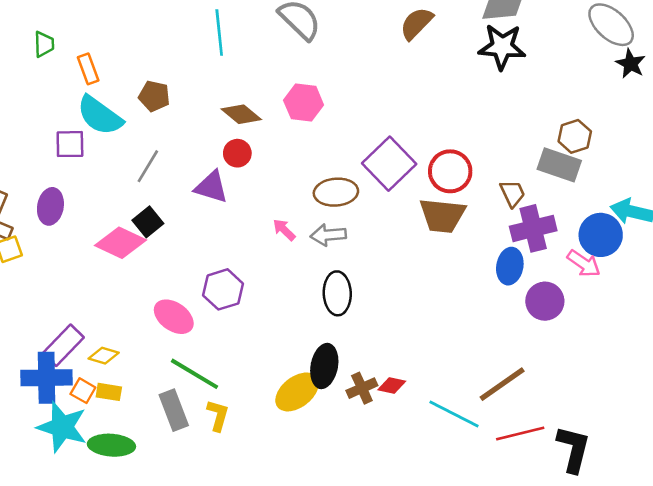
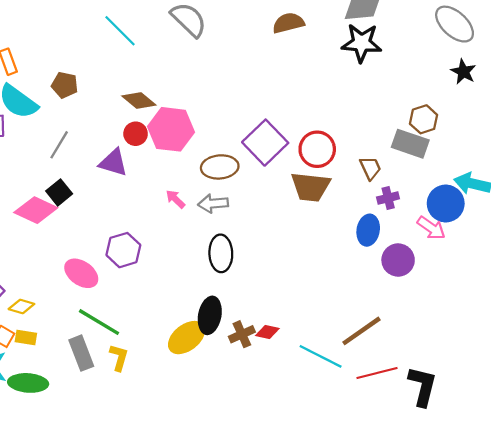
brown semicircle: (416, 23) -> (288, 23), turned 32
cyan line: (219, 33) -> (120, 31), turned -39
black star: (631, 64) -> (463, 72), moved
pink hexagon: (304, 103) -> (171, 129), moved, size x1.4
purple cross: (533, 228) -> (388, 198), size x0.6

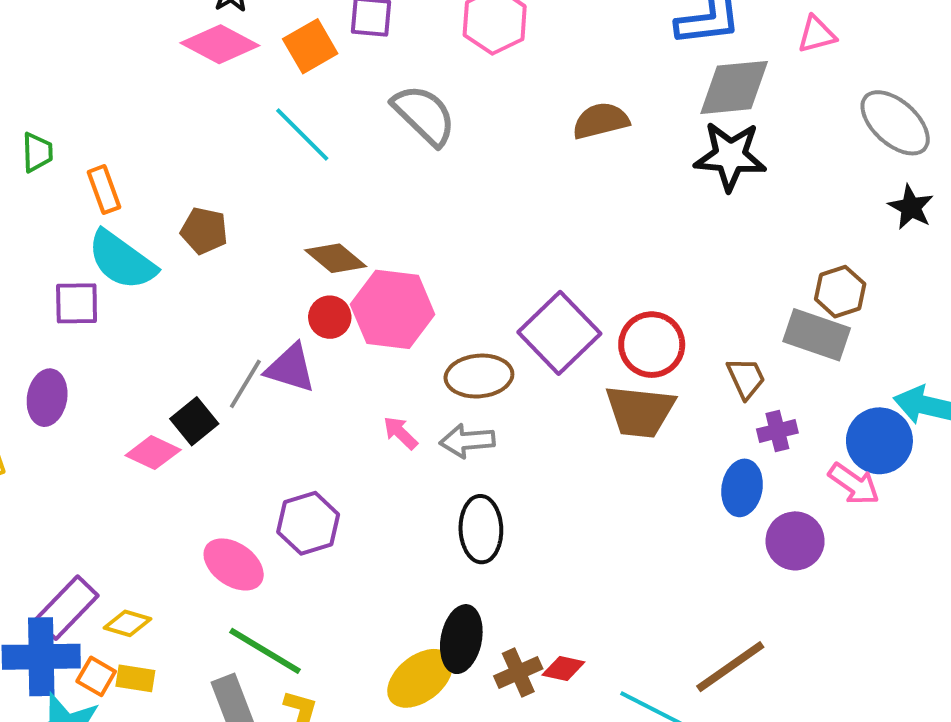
gray line: (59, 145) -> (245, 384), moved
pink diamond: (36, 210) -> (153, 453), size x0.7

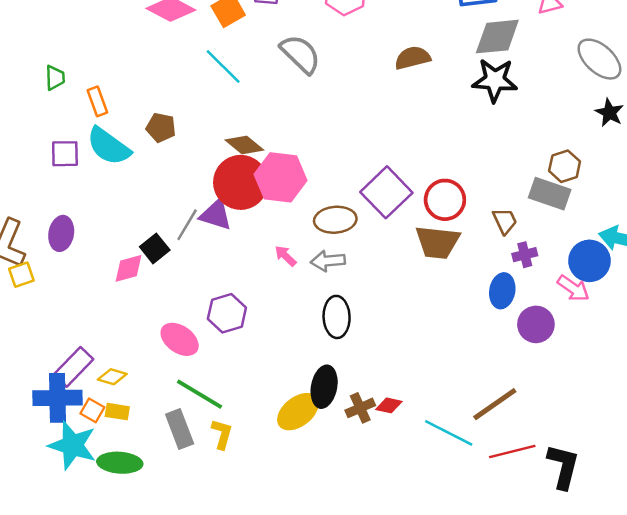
purple square: (77, 303) -> (65, 154), moved
red circle: (330, 317) -> (241, 182), size x2.0
pink diamond: (153, 453) -> (128, 268), turned -40

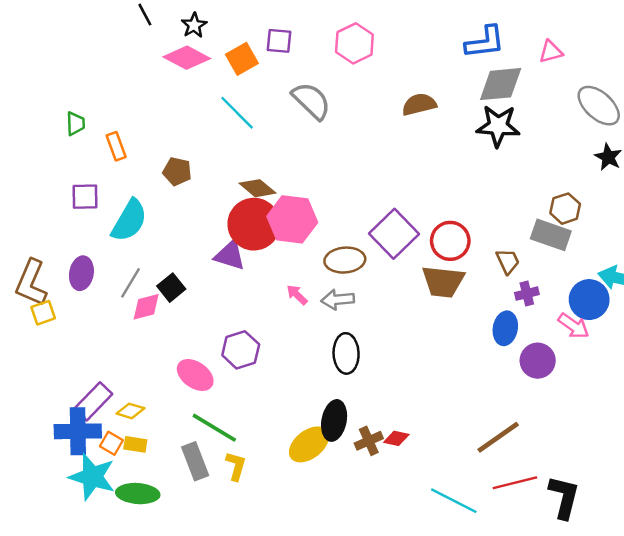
cyan semicircle: (109, 146) -> (129, 221), moved, turned -96
gray line: (187, 225) -> (131, 283), moved
cyan line: (449, 433) -> (454, 501), moved

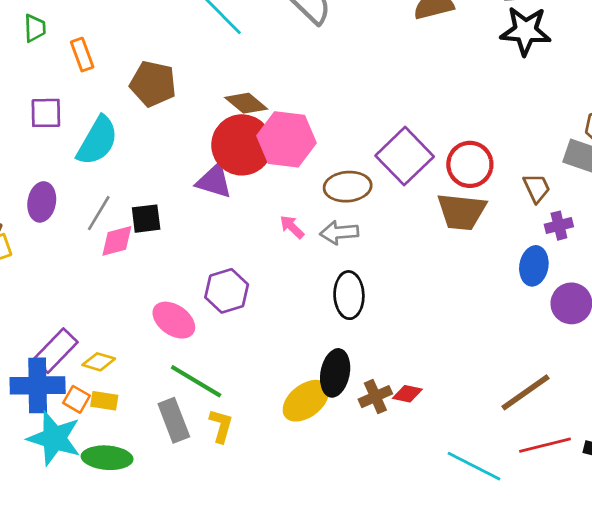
brown pentagon: (177, 171) -> (153, 84), size x1.4
black square: (171, 288) -> (146, 219), turned 32

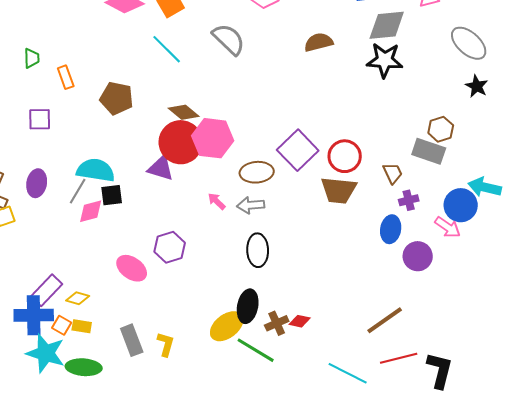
cyan semicircle: (97, 141) -> (96, 170), moved, turned -111
green line: (196, 381) -> (256, 350), moved

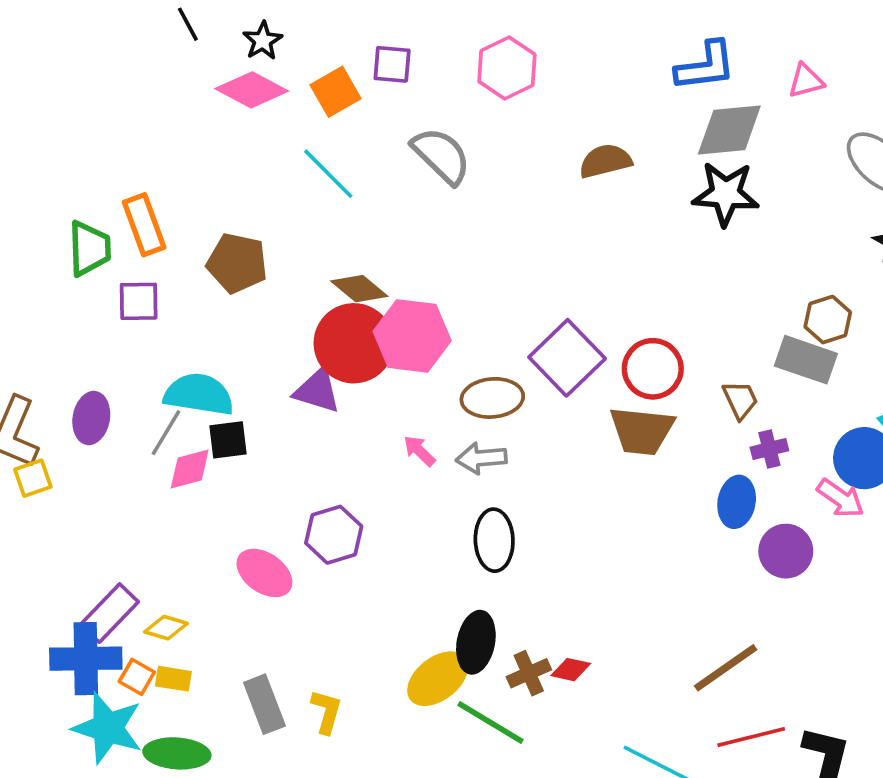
green trapezoid: (32, 58) -> (89, 248), moved, size x1.5
orange rectangle: (66, 77) -> (144, 225), size x1.4
purple square: (40, 119) -> (139, 301), moved

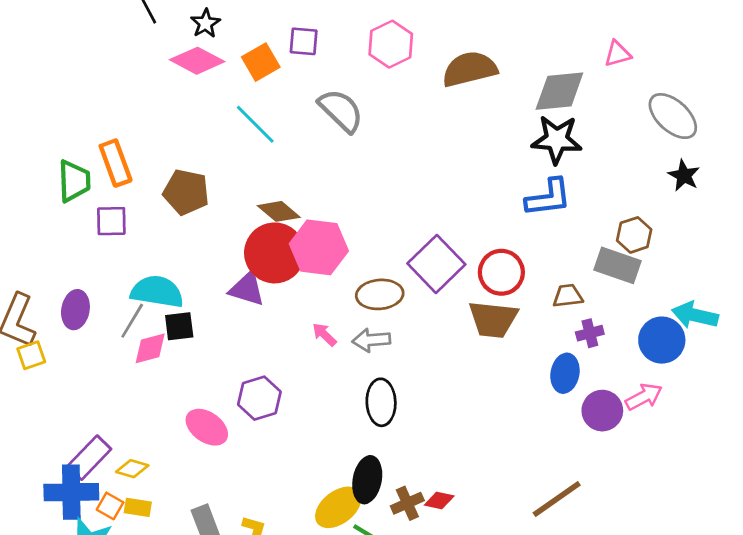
blue L-shape: (706, 66) -> (548, 198), moved
brown semicircle: (605, 161) -> (470, 69), moved, size x1.4
brown trapezoid: (740, 400) -> (568, 296), turned -72
pink arrow: (841, 498) -> (644, 397), moved, turned -63

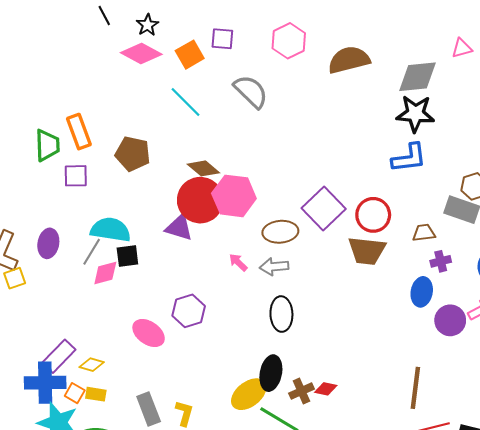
brown line: (557, 499) -> (415, 388), turned -48

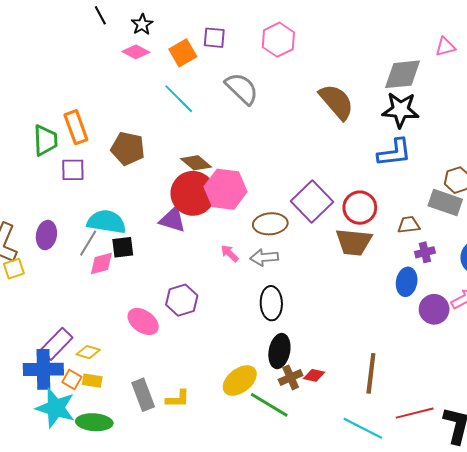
pink diamond: (141, 54) -> (136, 52), size x0.7
brown semicircle: (349, 60) -> (336, 102), moved, turned 63
black ellipse: (271, 373) -> (279, 351), moved
brown line: (415, 388) -> (371, 373), moved
yellow L-shape: (184, 413) -> (178, 399), turned 75

